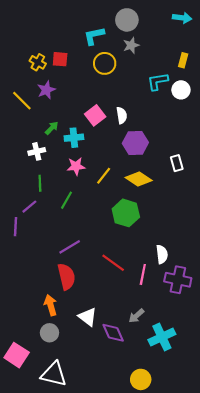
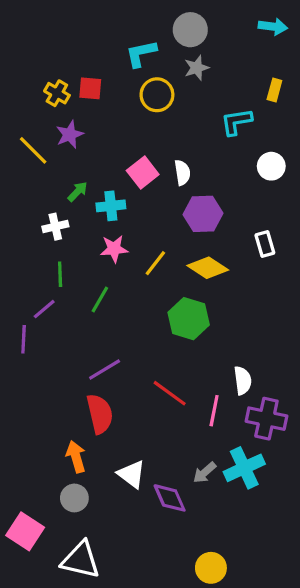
white circle: (181, 90) -> (271, 166), moved
cyan cross: (162, 337) -> (244, 468), moved

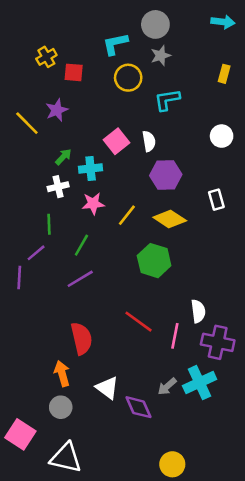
yellow cross: (57, 93) -> (46, 57), moved, turned 30
cyan L-shape: (236, 122) -> (167, 100), moved
white cross: (55, 227) -> (58, 187), moved
purple line: (105, 369) -> (80, 279), moved

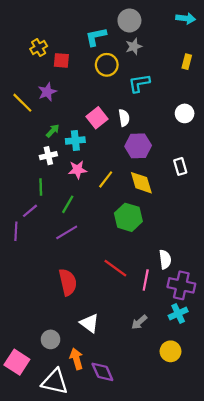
yellow diamond: (170, 219) -> (141, 183), turned 40
orange arrow: (62, 373) -> (76, 359), moved
cyan cross: (200, 383) -> (178, 313), moved, size x0.7
purple diamond: (139, 407) -> (102, 372), moved
yellow circle: (172, 464) -> (171, 351), moved

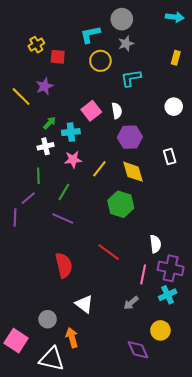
purple line: (67, 232) -> (63, 219), turned 55
pink line: (146, 280) -> (143, 274), moved
purple diamond: (102, 372) -> (138, 350), moved

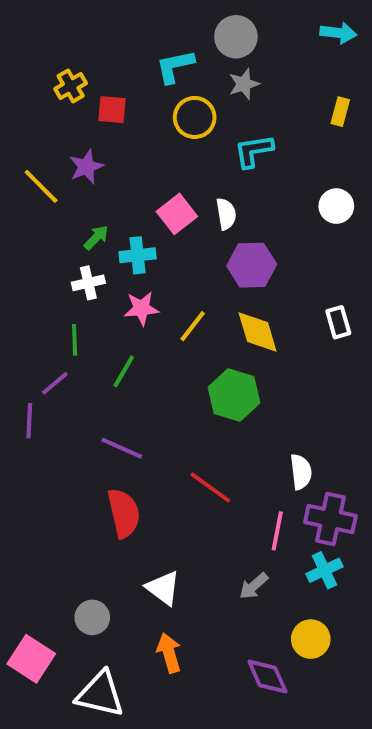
white rectangle: (170, 156) -> (338, 322), moved
purple line: (63, 219) -> (122, 448), moved
orange arrow: (72, 338) -> (169, 653), moved

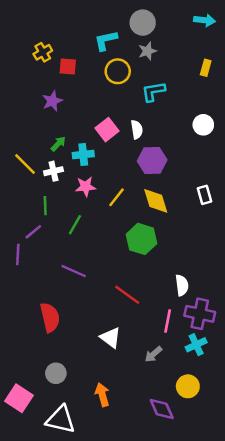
yellow line: (41, 186) -> (25, 164), moved
red semicircle: (124, 513) -> (50, 317), moved
white triangle: (163, 588) -> (111, 338), moved

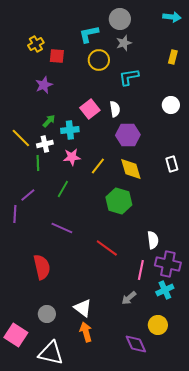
green line: (45, 206) -> (38, 163), moved
white triangle: (111, 338) -> (83, 308), moved

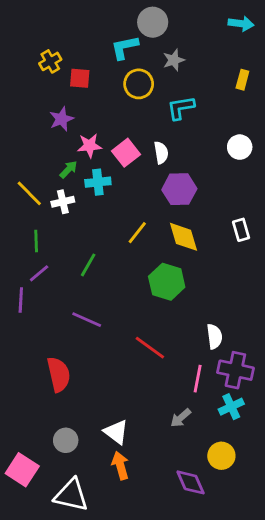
gray circle: (120, 19) -> (153, 22), moved
pink star: (72, 157) -> (90, 146), moved
green line: (38, 163) -> (36, 241), moved

